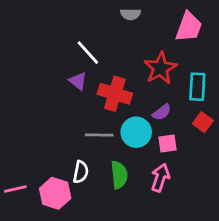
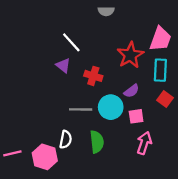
pink trapezoid: (189, 27) -> (160, 39), moved
red cross: (115, 94) -> (93, 76), size x0.7
pink arrow: (160, 178) -> (144, 143), moved

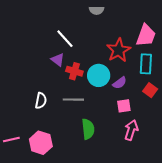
red cross: (93, 76) -> (74, 71), moved
cyan circle: (111, 107) -> (99, 75), moved
white semicircle: (66, 139) -> (41, 101), moved

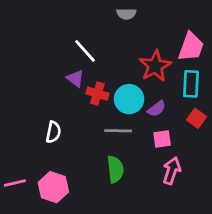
gray line: (73, 100) -> (118, 131), moved

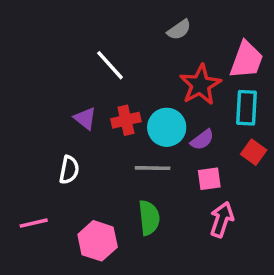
gray semicircle: (126, 14) -> (179, 30), moved, turned -36
purple triangle: (75, 78) -> (85, 118), moved
red cross: (97, 94) -> (126, 120), turned -30
pink line: (15, 183) -> (34, 223), moved
pink hexagon: (53, 187) -> (98, 241), moved

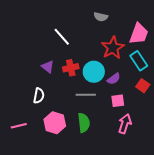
gray semicircle: (179, 30) -> (101, 17), turned 48
cyan rectangle: (247, 108) -> (139, 61), turned -36
pink hexagon: (98, 241) -> (55, 123), moved

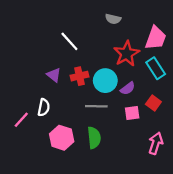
red square: (143, 86) -> (153, 103), moved
pink arrow: (125, 124) -> (156, 143), moved
pink line: (19, 126) -> (21, 120), moved, turned -35

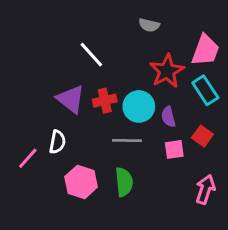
purple triangle: (54, 75) -> (71, 99), size x1.5
purple semicircle: (128, 88) -> (168, 117), turned 112

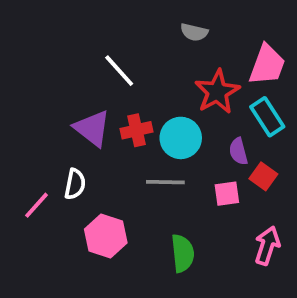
purple semicircle: (168, 117) -> (238, 151), moved
green semicircle: (124, 182) -> (183, 253), moved

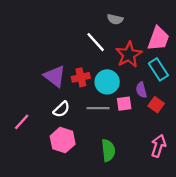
white line: (119, 71) -> (96, 42), moved
white semicircle: (75, 184) -> (61, 109), moved, turned 36
pink square: (227, 194) -> (124, 104), moved

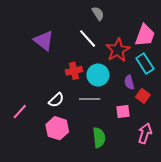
gray semicircle: (115, 19) -> (98, 13), moved, turned -136
purple triangle: (55, 76) -> (44, 41), moved
pink square: (124, 104) -> (123, 112), moved

